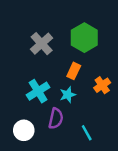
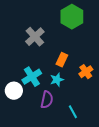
green hexagon: (84, 38) -> (72, 17), moved
white circle: (24, 130) -> (14, 91), moved

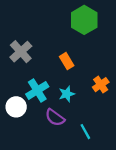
gray cross: (35, 37) -> (21, 52), moved
orange rectangle: (62, 60) -> (67, 61), moved, turned -56
purple semicircle: (47, 100) -> (55, 117), turned 114

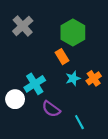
green hexagon: (84, 20) -> (73, 33), moved
gray cross: (21, 52) -> (23, 26), moved
cyan star: (67, 94) -> (73, 78), moved

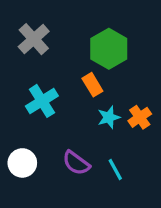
cyan cross: (35, 84) -> (42, 101), moved
white circle: (15, 99) -> (22, 163), moved
cyan line: (79, 122) -> (115, 169), moved

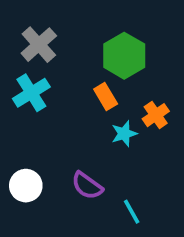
cyan cross: (42, 101) -> (31, 93), moved
orange cross: (140, 117) -> (156, 115), moved
cyan line: (115, 169) -> (132, 212), moved

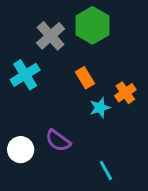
gray cross: (39, 45) -> (51, 36), moved
green hexagon: (124, 56) -> (92, 25), moved
purple semicircle: (87, 186) -> (58, 141), moved

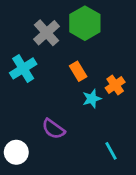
white circle: (21, 150) -> (16, 152), moved
cyan line: (106, 171) -> (111, 151), moved

